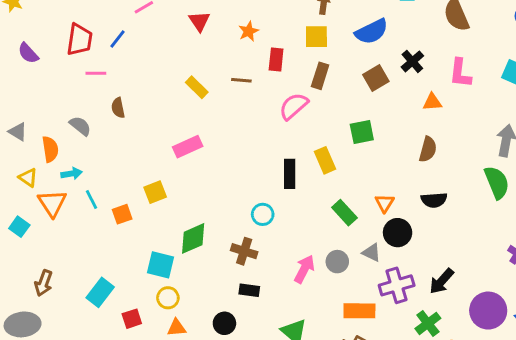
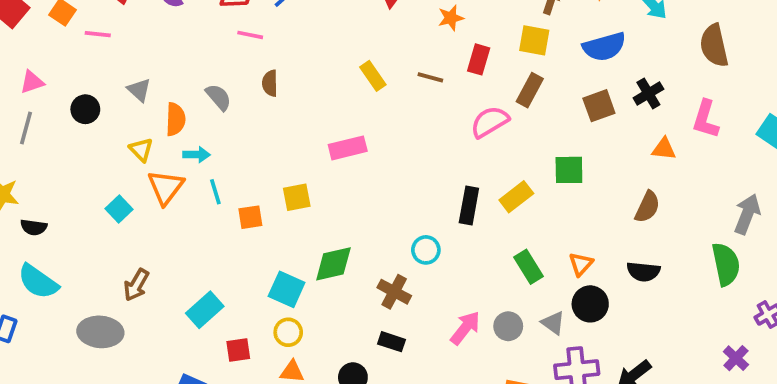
yellow rectangle: (325, 160) -> (516, 197), turned 65

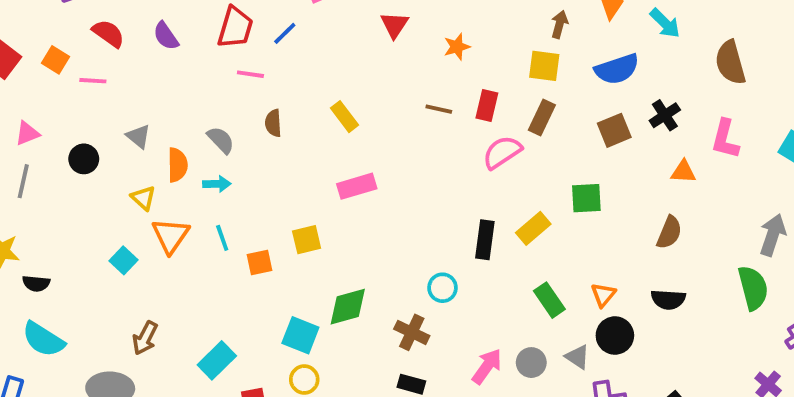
red rectangle: (479, 59) -> (487, 106), moved
yellow rectangle: (373, 76) -> (344, 117), moved
cyan arrow: (196, 155) -> (217, 184), moved

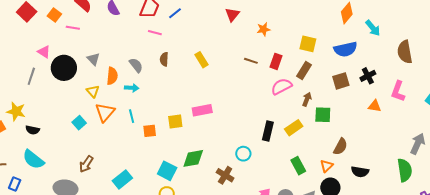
brown arrow: (559, 24) -> (307, 99), moved
pink triangle: (27, 133) -> (44, 52), moved, turned 48
black circle: (84, 159) -> (64, 68), size x1.6
pink rectangle: (357, 186) -> (202, 110), moved
brown semicircle: (669, 232) -> (340, 147), moved

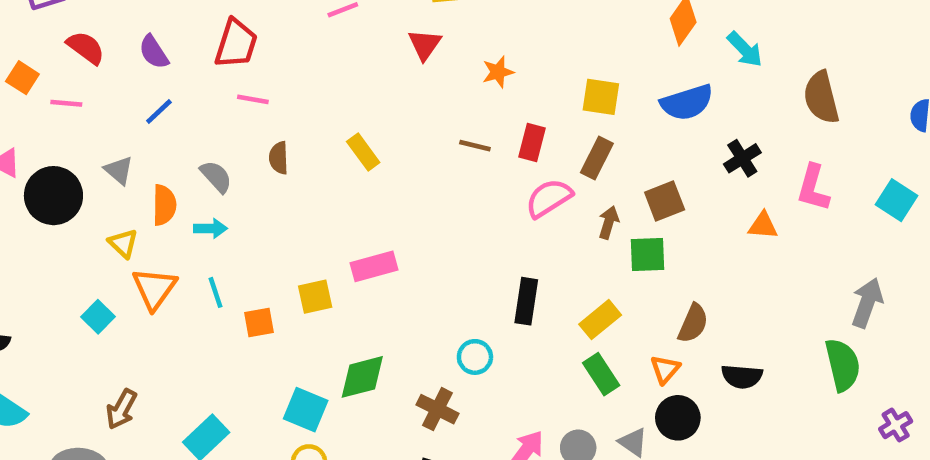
blue line: (175, 13) -> (159, 111), moved
brown square: (341, 81) -> (665, 201), moved
yellow rectangle: (294, 128) -> (600, 320), moved

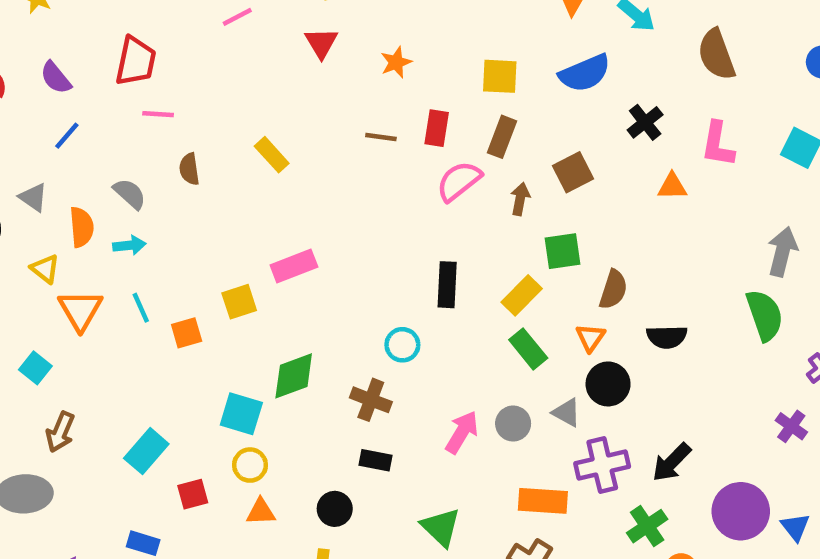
green square: (647, 254) -> (563, 251), moved
cyan square: (98, 317) -> (35, 368), moved

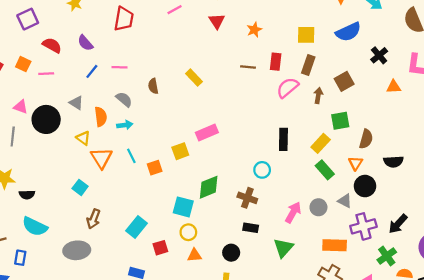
red trapezoid: (136, 61) -> (124, 19), moved
pink line: (158, 114) -> (119, 67), moved
green triangle: (441, 527) -> (283, 248), moved, turned 30

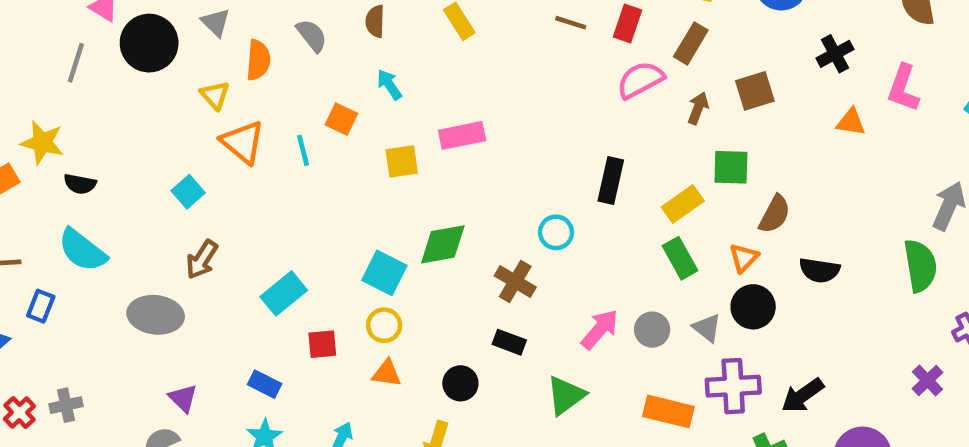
cyan arrow: (125, 125) -> (389, 85), moved, turned -128
orange triangle: (101, 158) -> (243, 142), turned -30
orange square: (155, 168) -> (341, 119), moved, turned 32

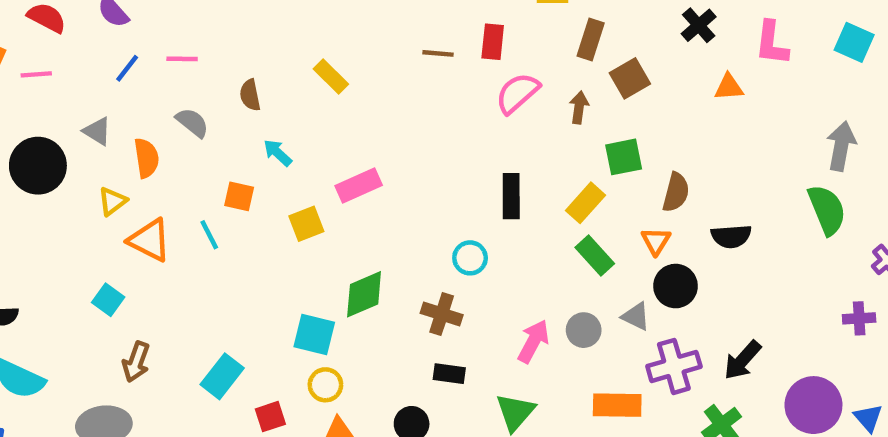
brown rectangle: (691, 43) -> (591, 40), moved
yellow triangle: (215, 95) -> (113, 201), turned 48
purple cross: (927, 380) -> (859, 318), turned -36

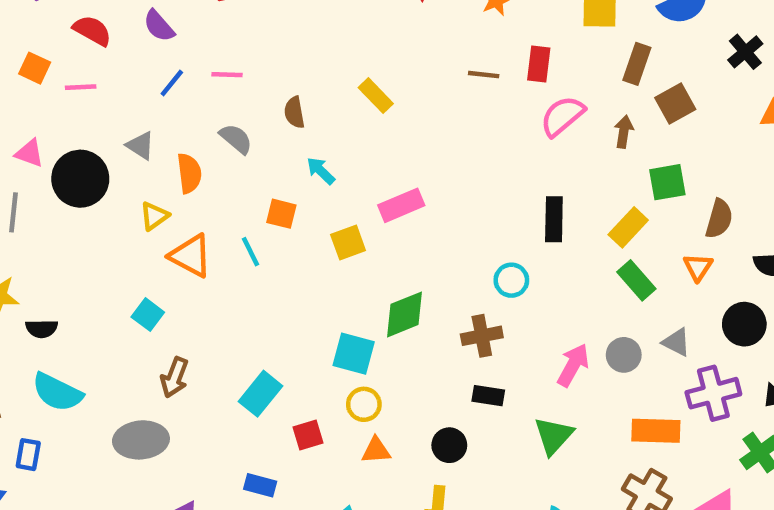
black circle: (676, 286) -> (744, 324), moved
brown cross: (442, 314) -> (482, 336), turned -30

